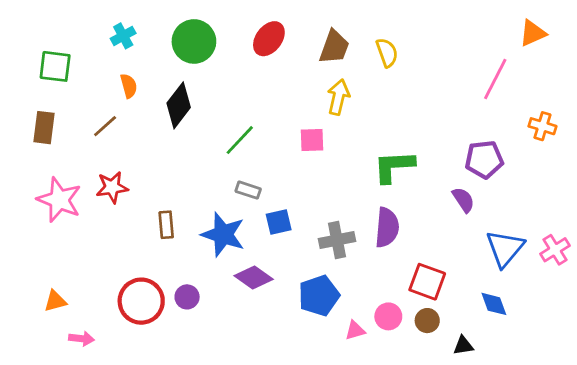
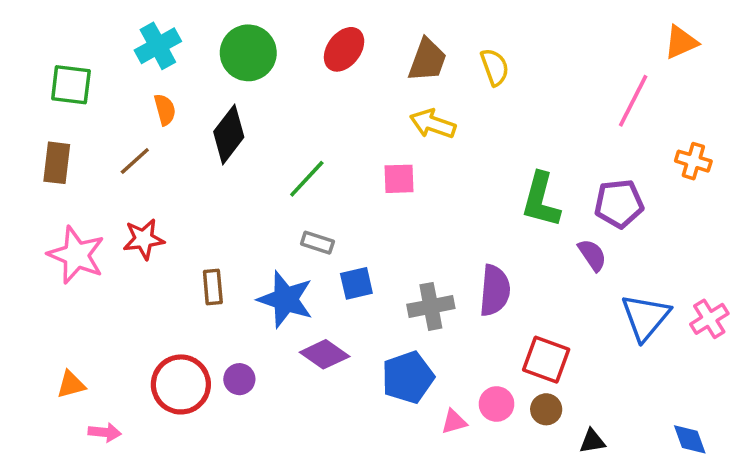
cyan cross: (123, 36) -> (158, 46), size x1.4
yellow arrow: (338, 97) -> (433, 124), turned -84
green L-shape: (394, 166) -> (541, 200), moved, turned -72
blue diamond: (494, 304) -> (690, 439), moved

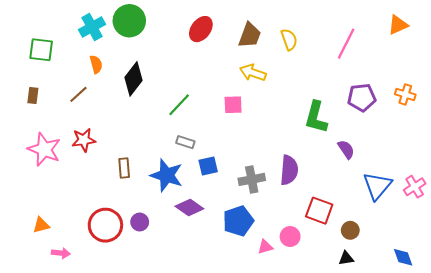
green circle: (248, 53) -> (129, 21), moved
pink line: (633, 101) -> (346, 44), moved
brown rectangle: (57, 163) -> (33, 95), size x0.7
purple pentagon: (619, 204) -> (362, 98), moved
brown circle: (546, 409) -> (350, 230), moved

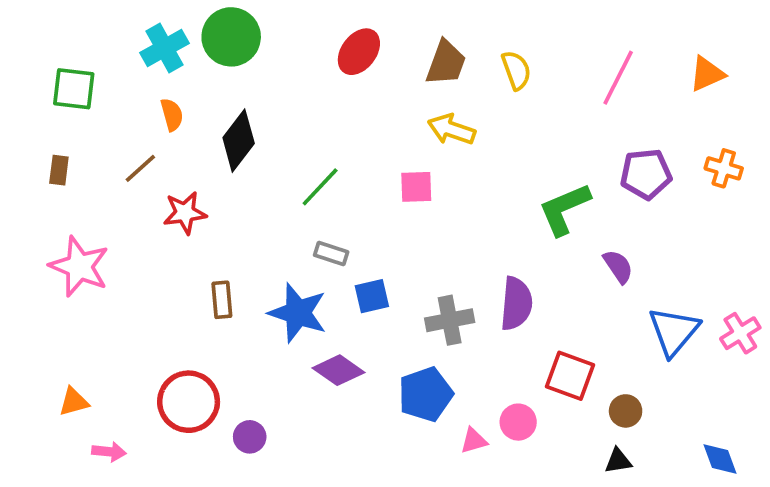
orange triangle: (398, 25) -> (707, 74), moved
green L-shape: (316, 117) -> (564, 209), turned 52
red star: (84, 140) -> (185, 213), moved
purple circle: (140, 222) -> (250, 437), moved

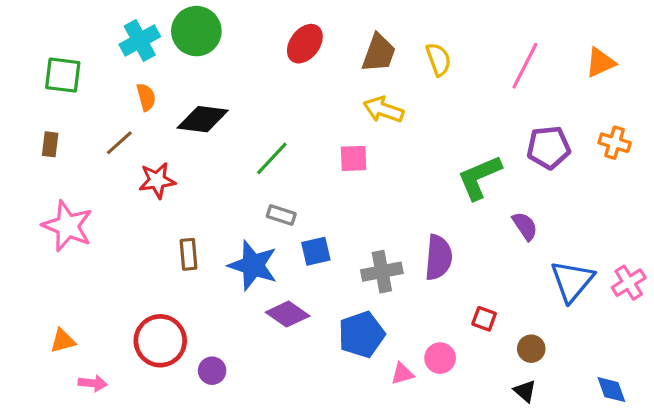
black diamond: (239, 141) -> (203, 119), turned 60
red square: (570, 376) -> (484, 319), size x0.6
black triangle: (618, 461) -> (525, 391), turned 50

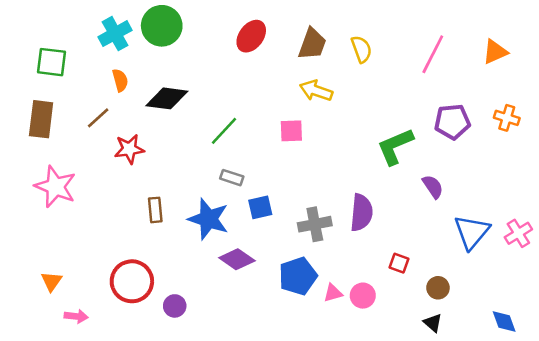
brown rectangle: (50, 144) -> (41, 119), size x1.8
orange triangle: (63, 341) -> (51, 281), turned -40
pink triangle: (402, 374) -> (333, 293), moved

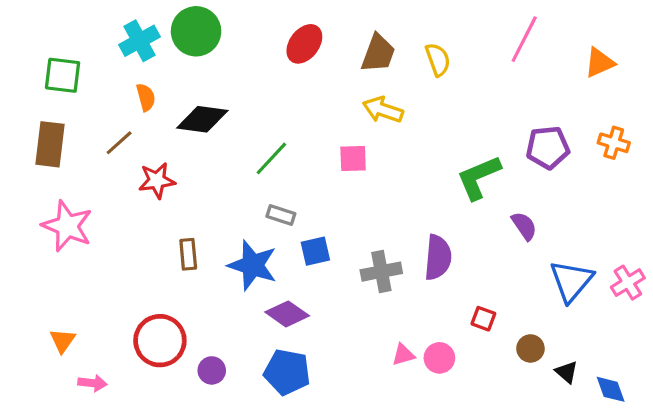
pink line: (433, 54) -> (524, 39), moved
blue pentagon: (298, 276) -> (287, 372), moved, turned 30
black triangle: (433, 323) -> (567, 372), moved

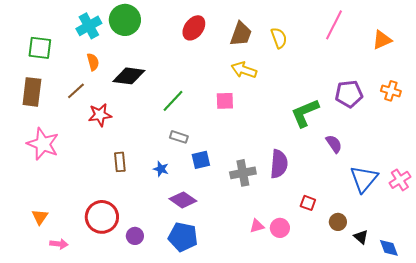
blue star: (253, 265) -> (161, 169), size x0.5

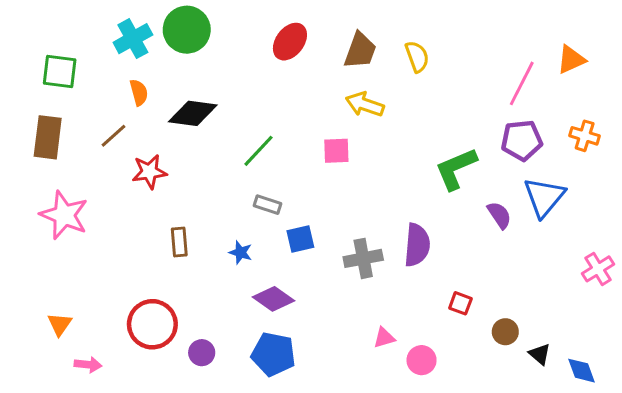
pink line: (334, 25) -> (522, 83), moved
blue triangle: (364, 179) -> (544, 197), moved
pink circle: (280, 228) -> (422, 360), moved

